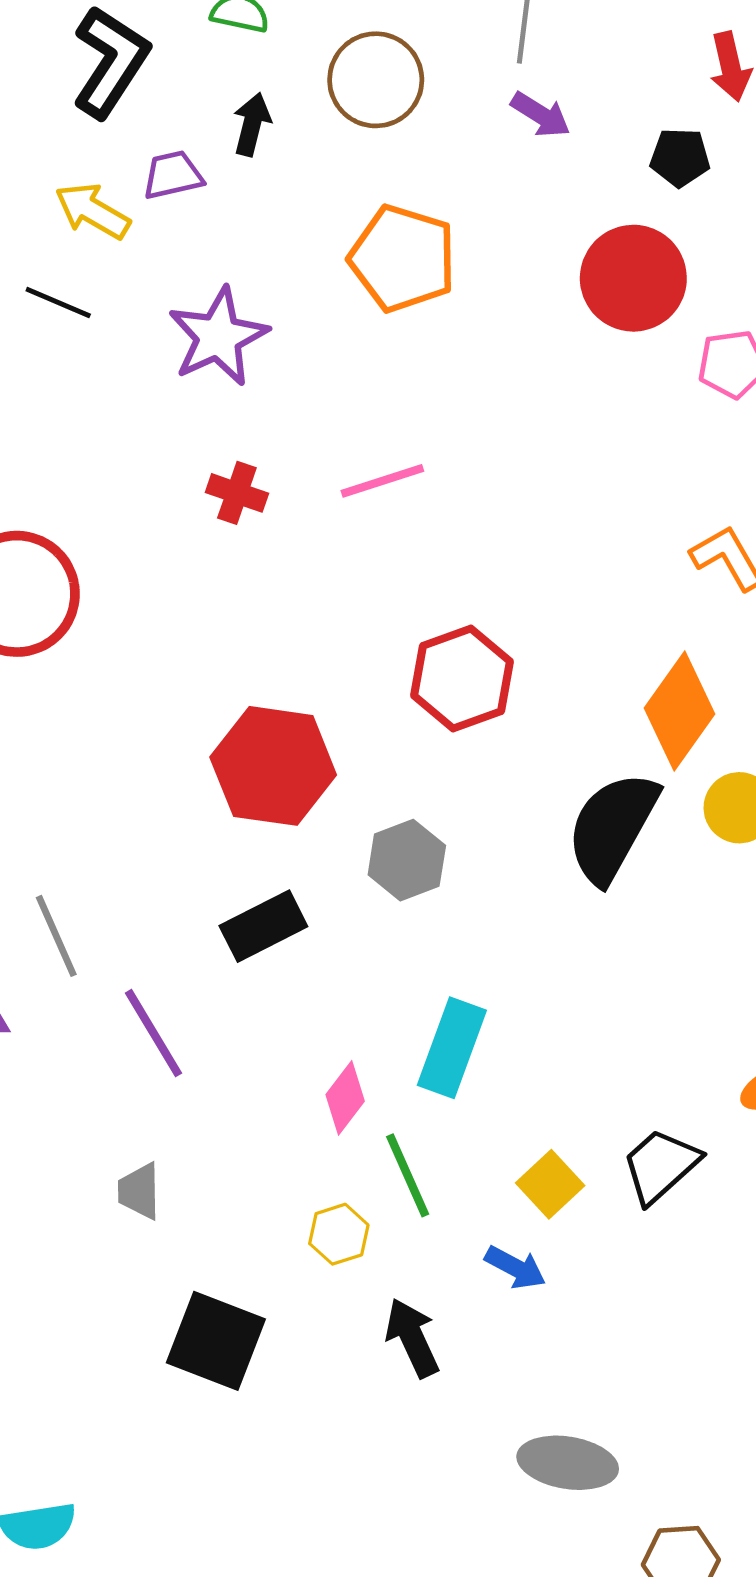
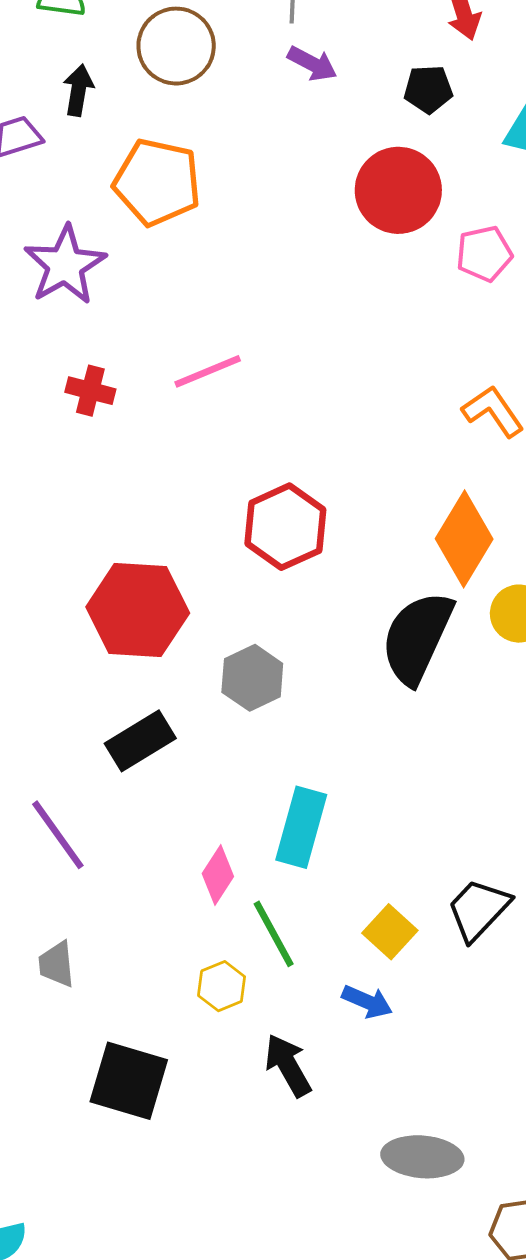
orange pentagon: (403, 258) -> (157, 182), moved

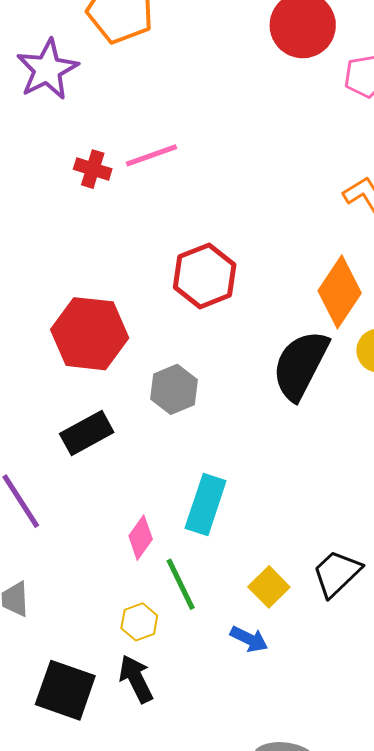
red cross: (90, 391) -> (93, 169), moved
black arrow: (288, 1065) -> (136, 679), moved

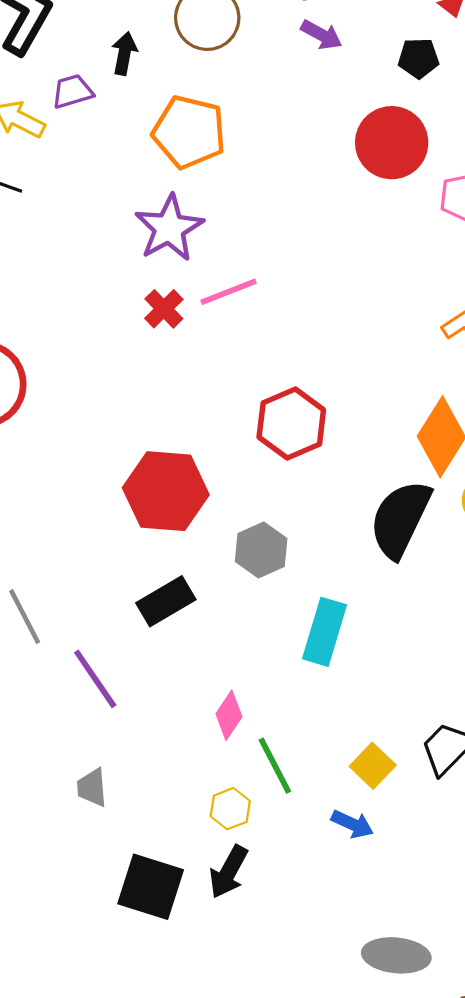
purple star: (47, 69) -> (169, 228), moved
red cross: (93, 169) -> (164, 309), turned 30
cyan rectangle: (206, 504) -> (325, 632), moved
black arrow: (136, 679) -> (229, 872), turned -123

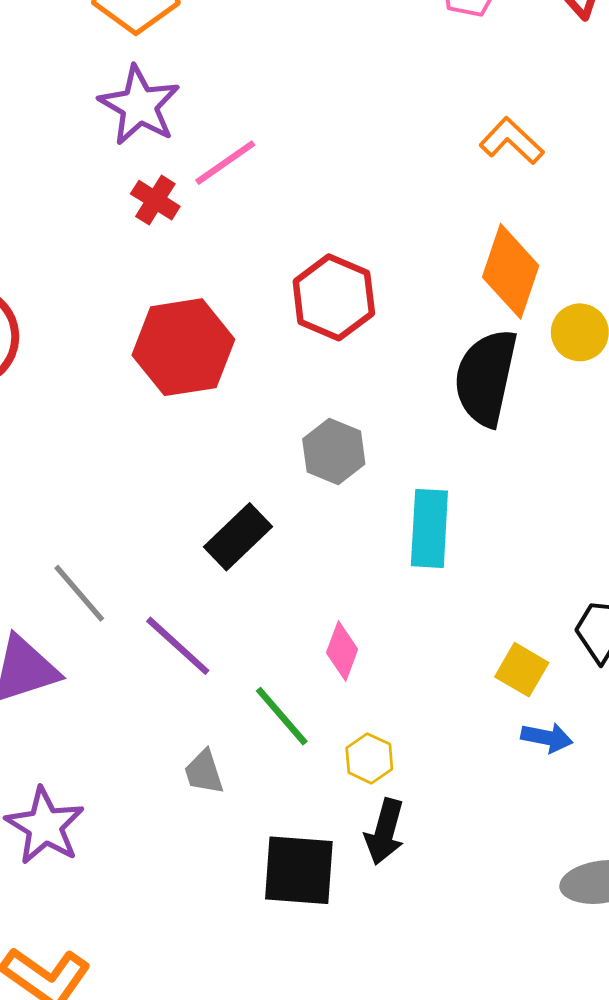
red hexagon: (166, 491) -> (183, 347), moved
green line: (275, 766) -> (282, 716), moved
blue arrow: (352, 824) -> (547, 738), moved

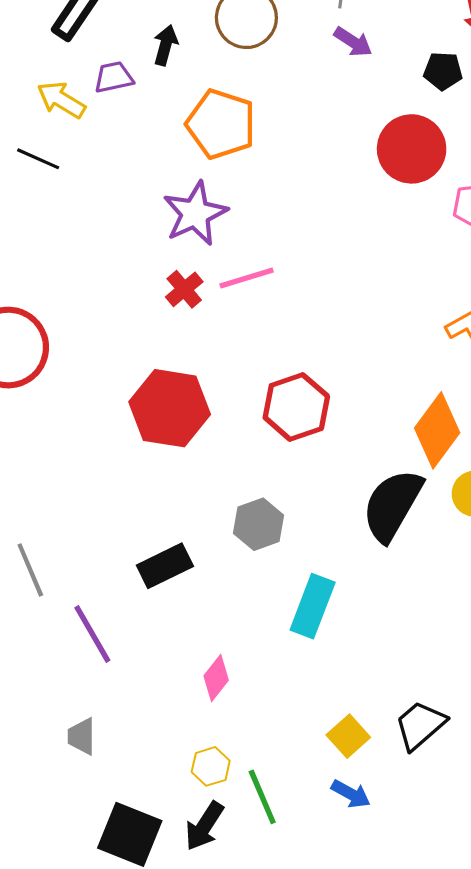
green line: (282, 716) -> (262, 797), moved

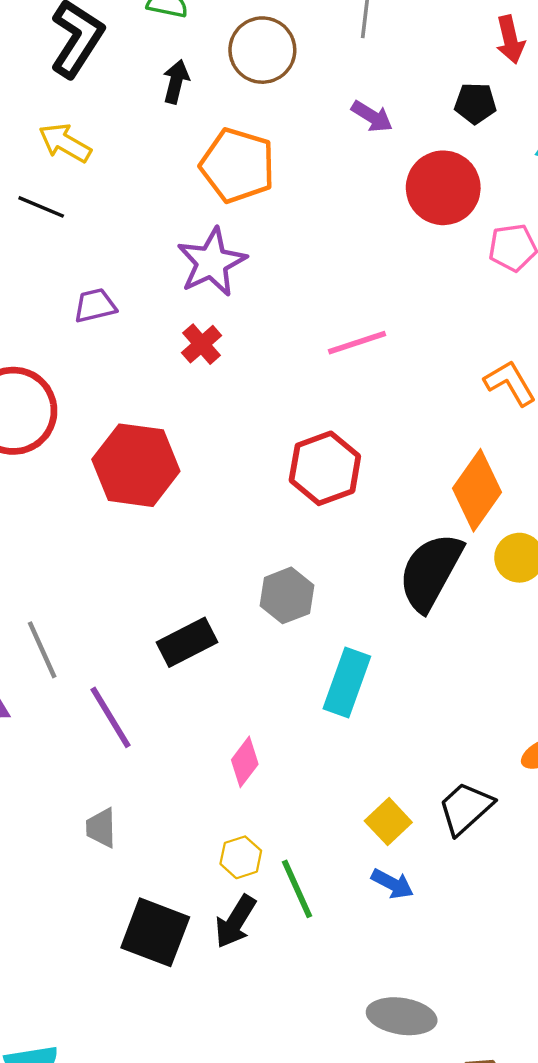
purple arrow: (353, 42) -> (372, 116), moved
purple trapezoid: (114, 77) -> (95, 306), moved
pink line: (247, 278) -> (357, 343), moved
red hexagon: (170, 408) -> (136, 465), moved

